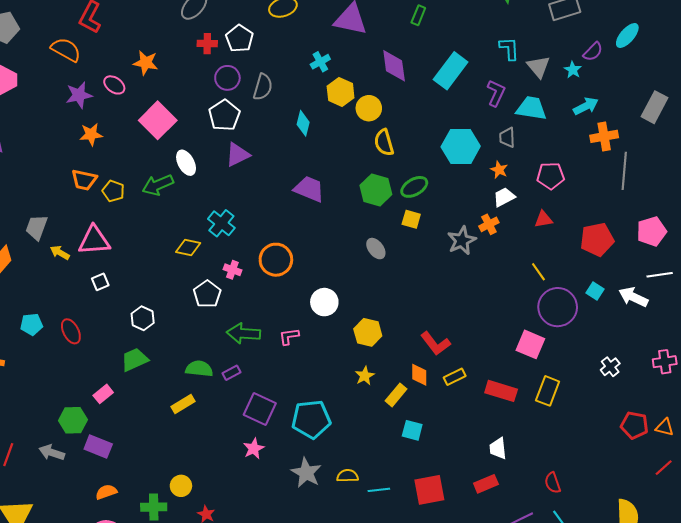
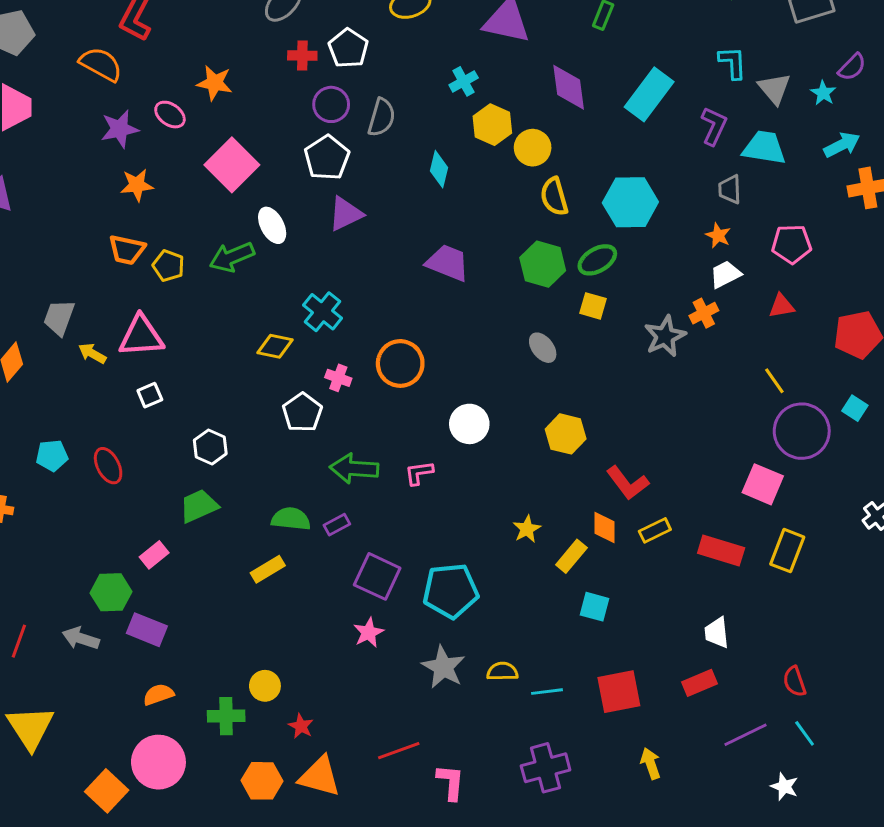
cyan hexagon: (461, 147) -> (630, 202), moved
yellow hexagon: (368, 332) -> (566, 434), moved

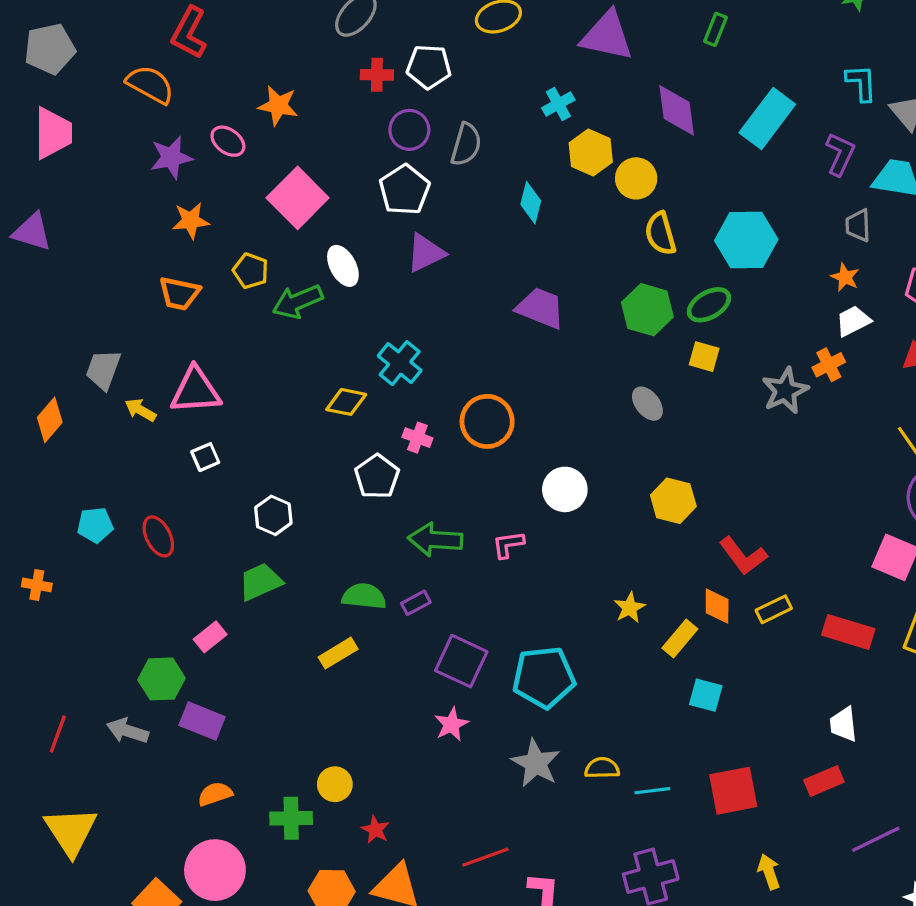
white pentagon: (348, 48) -> (429, 67), turned -30
yellow pentagon: (169, 266) -> (251, 271), moved

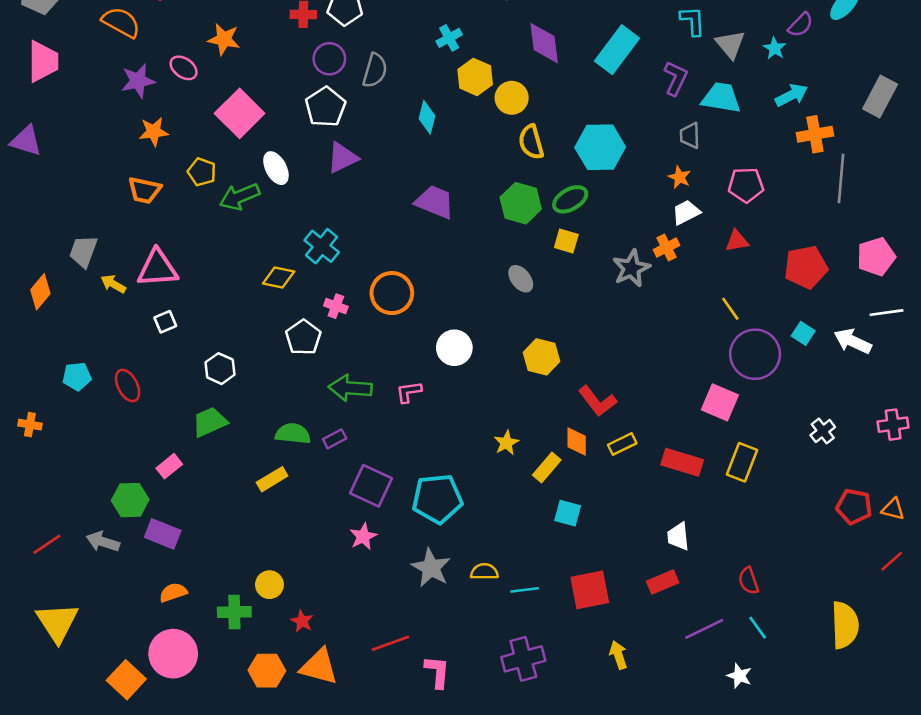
red line: (58, 734) -> (47, 544), turned 36

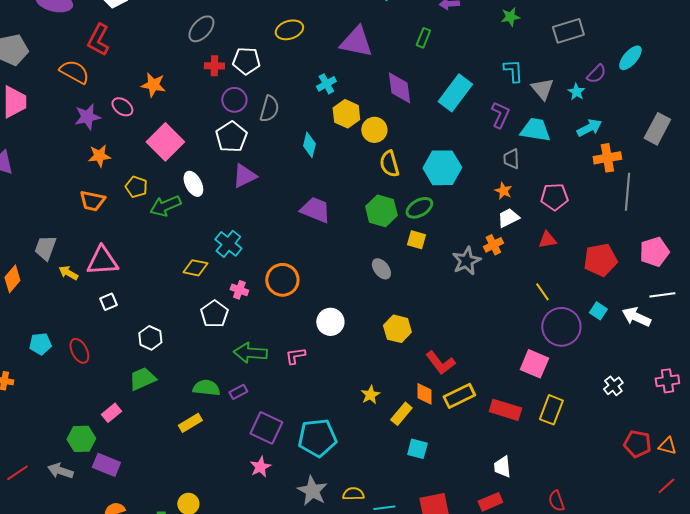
yellow rectangle: (622, 444) -> (459, 396), size x1.4

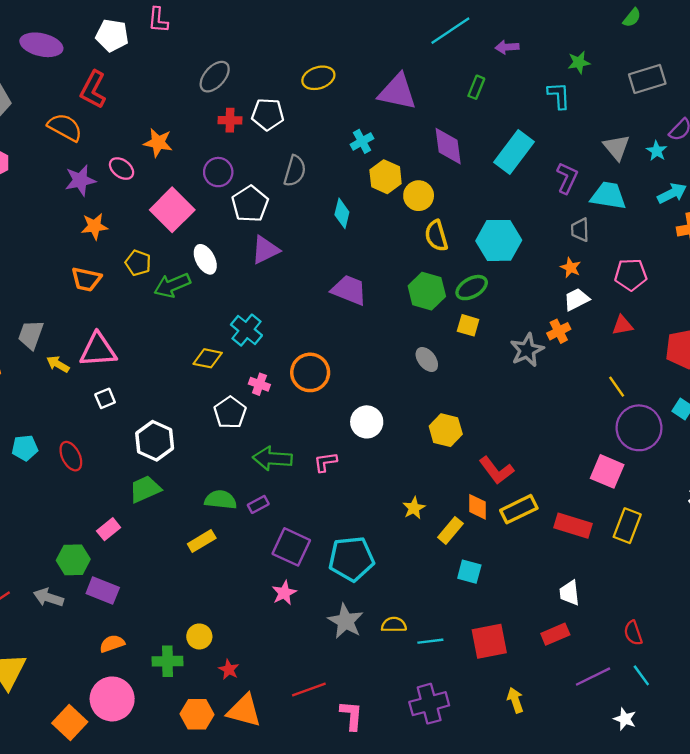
cyan L-shape: (513, 71) -> (559, 95), moved
purple circle: (234, 100) -> (218, 172), moved
white hexagon: (150, 338) -> (155, 441), size x1.4

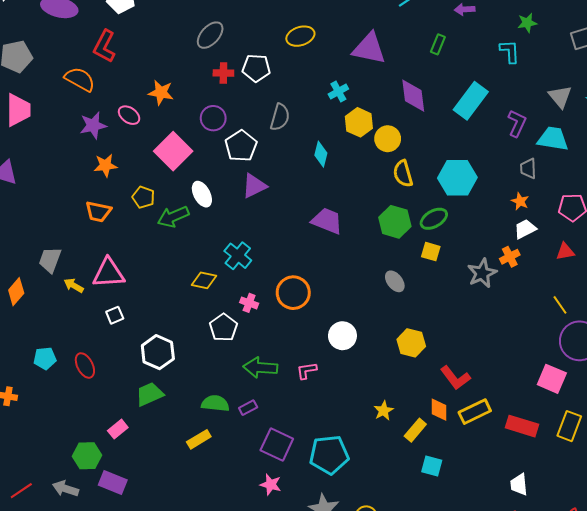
pink star: (284, 593) -> (271, 485), turned -30

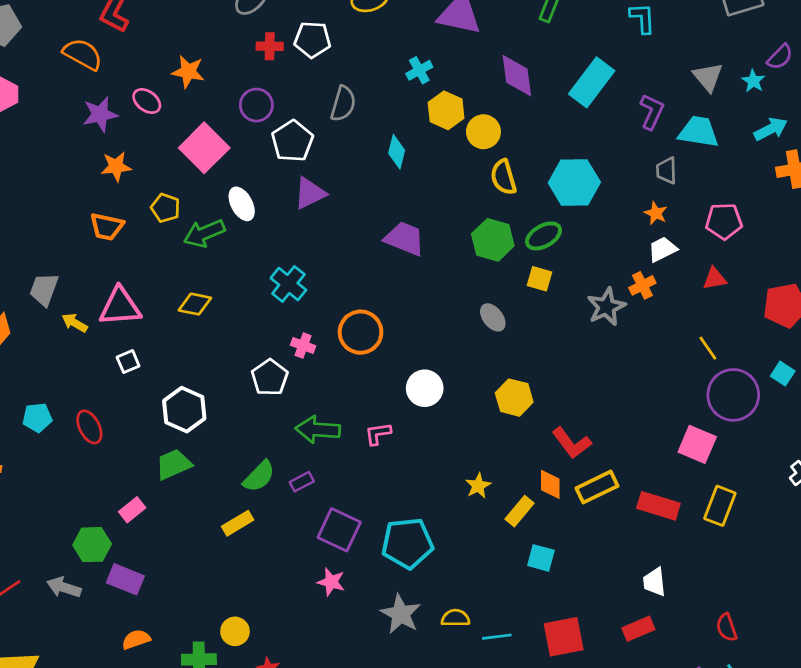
yellow diamond: (204, 280) -> (195, 304), moved
green semicircle: (215, 403) -> (259, 476), turned 128

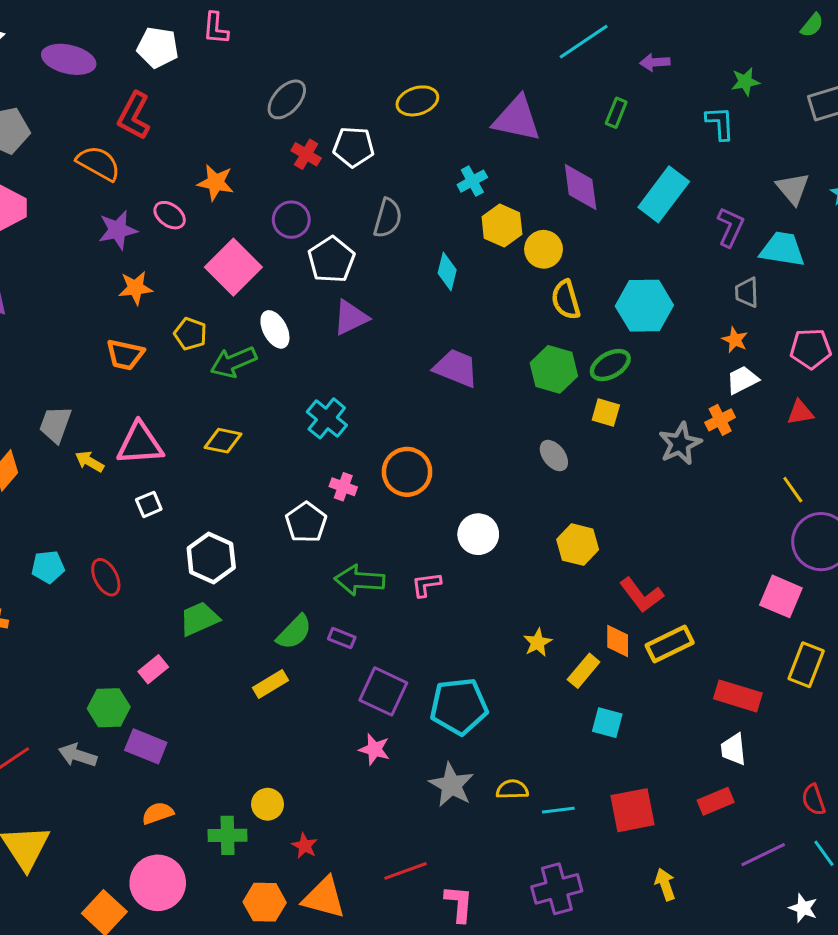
red cross: (270, 46) -> (306, 154), turned 30
purple rectangle: (302, 482) -> (342, 638), turned 50
red rectangle: (658, 506) -> (738, 696), moved

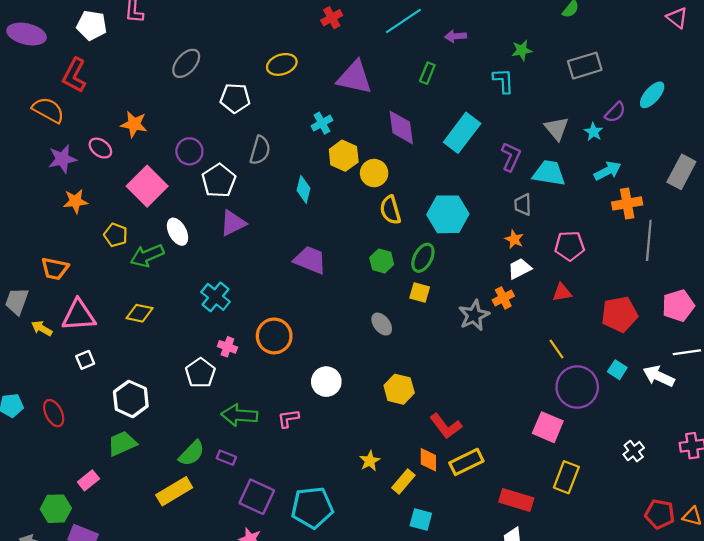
red cross: (306, 154) -> (332, 18), moved, turned 30
orange trapezoid: (125, 355) -> (55, 269), moved
green ellipse: (610, 365) -> (423, 258), turned -32
green hexagon: (554, 369) -> (382, 261), size x0.7
yellow rectangle: (270, 684) -> (174, 491), size x1.4

